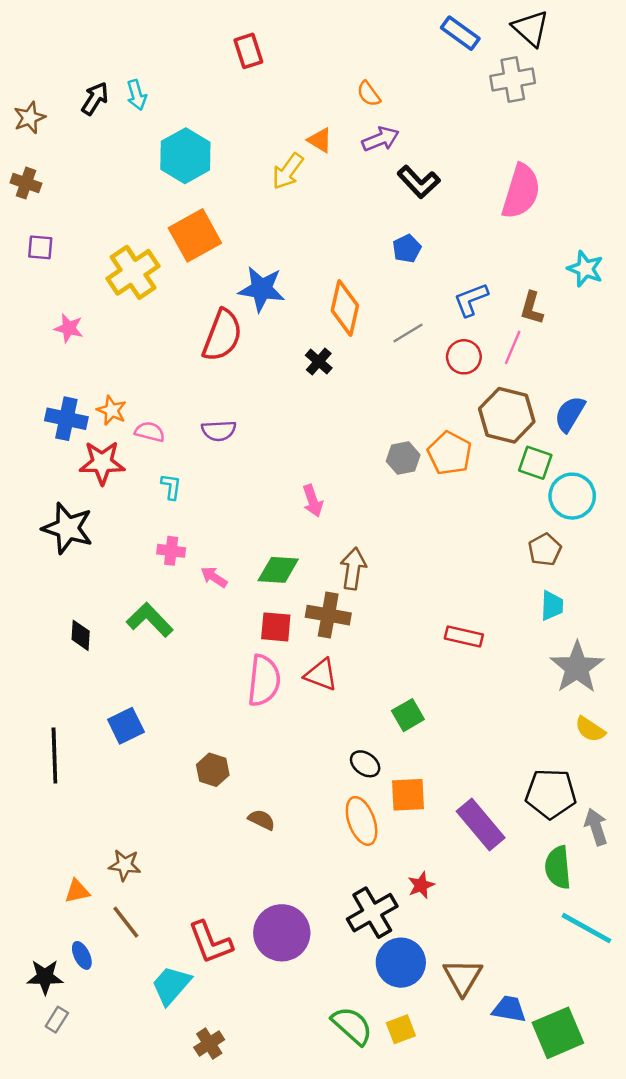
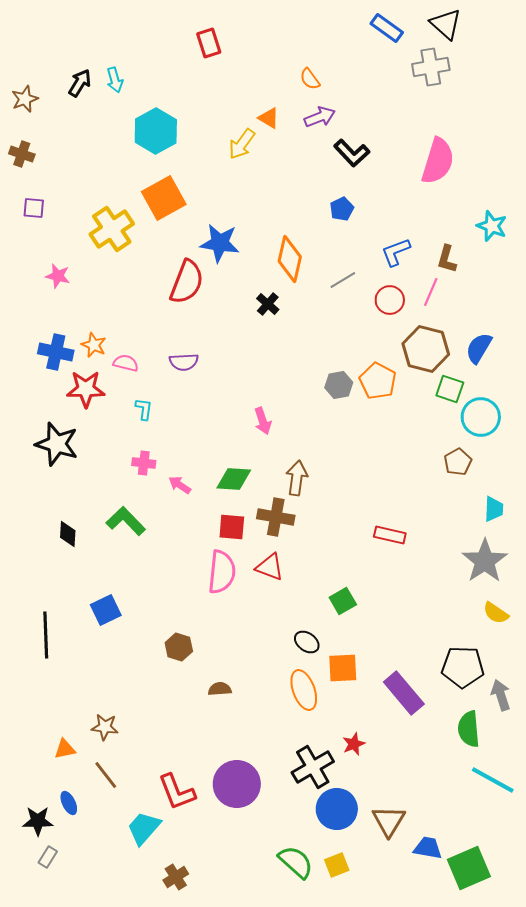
cyan trapezoid: (552, 606) -> (494, 509), moved
brown semicircle: (262, 820) -> (220, 689), turned -30

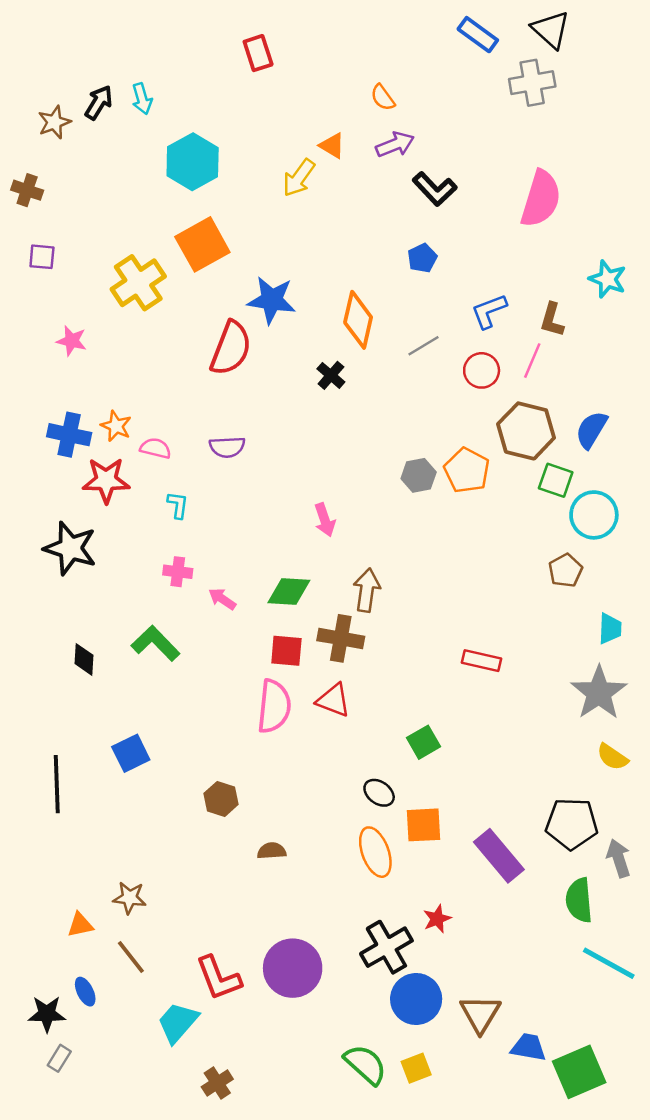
brown star: (25, 99) -> (54, 122), moved

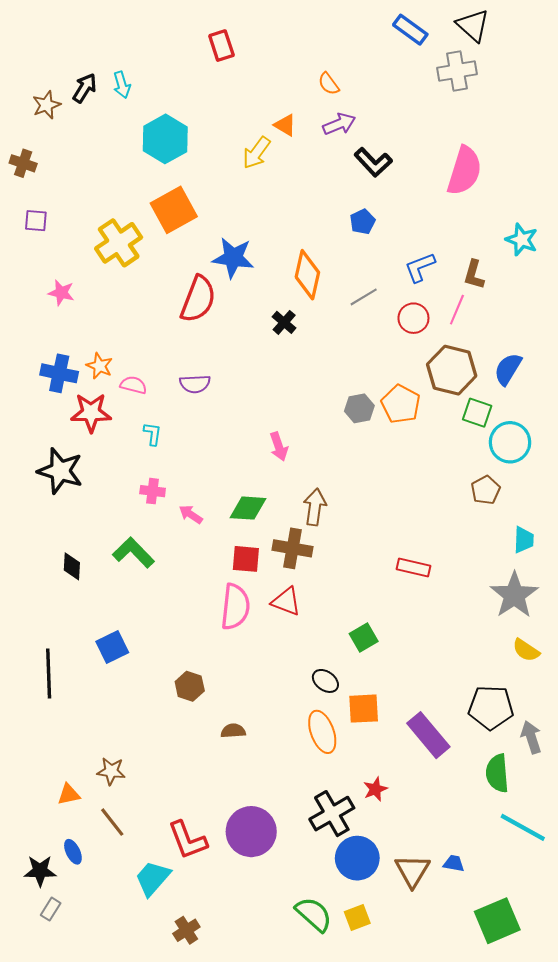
blue trapezoid: (528, 1047) -> (454, 863), moved, size x0.7

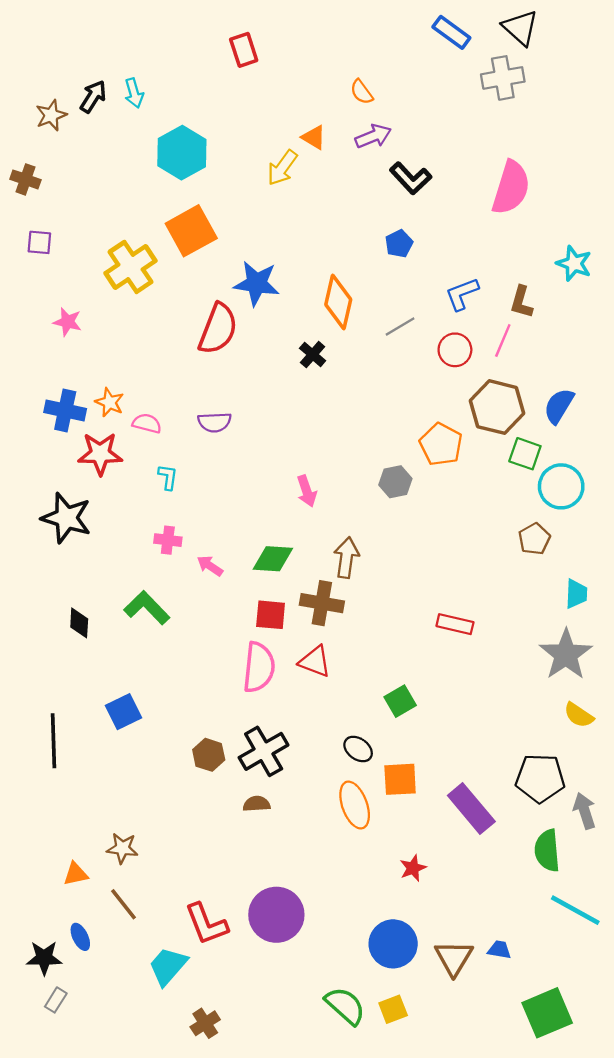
gray hexagon: (359, 408) -> (395, 482), moved
black cross: (332, 814) -> (264, 751), moved

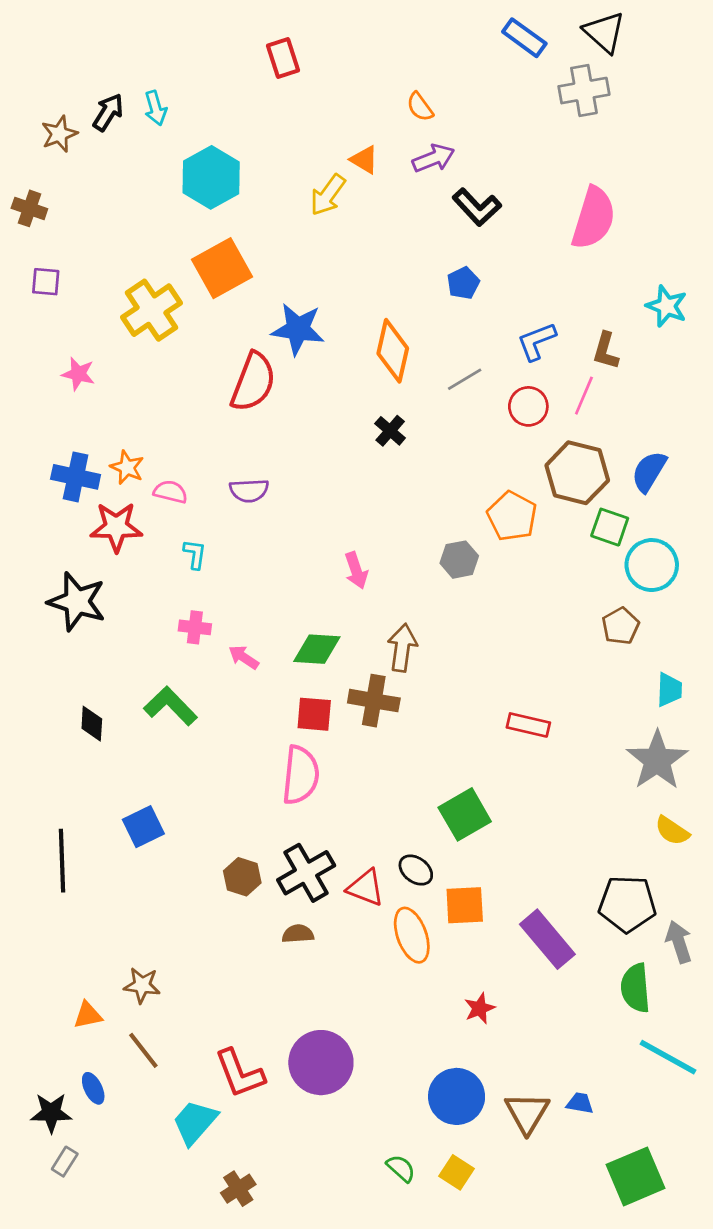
black cross: (313, 355) -> (390, 431), moved
red triangle: (315, 661) -> (366, 888), moved
green square: (400, 701) -> (465, 814), size x1.4
green semicircle: (345, 1006) -> (401, 1168), size x0.6
yellow square: (393, 1009) -> (457, 1172), turned -36

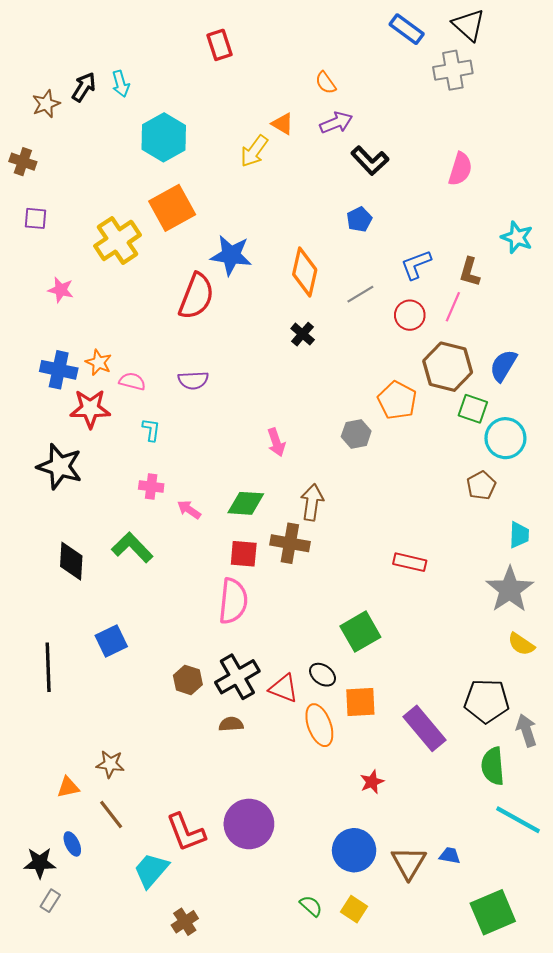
pink semicircle: (593, 218) -> (460, 169), size x0.7
black diamond: (92, 724) -> (71, 561), size x1.4

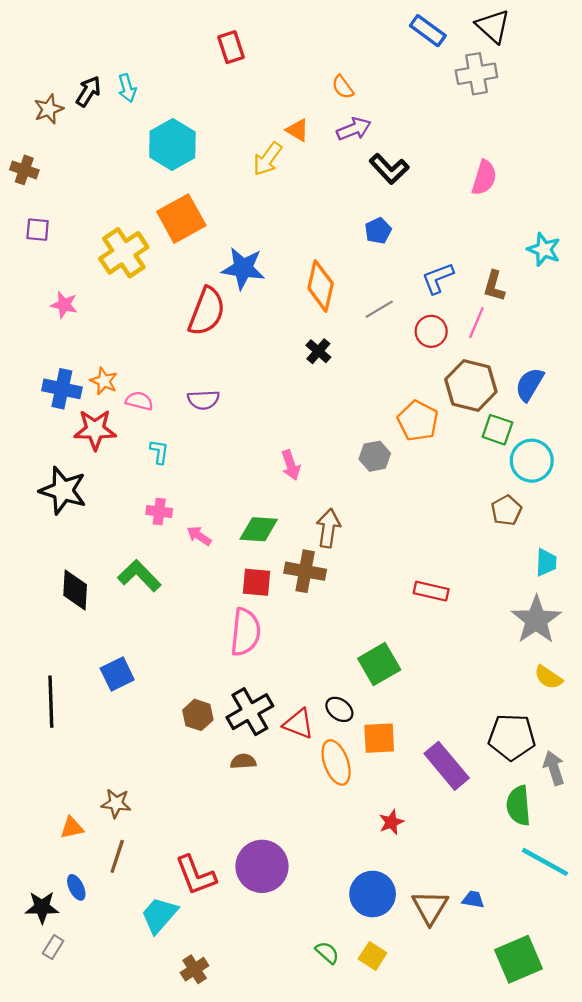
brown line: (111, 814) -> (117, 856), turned 56

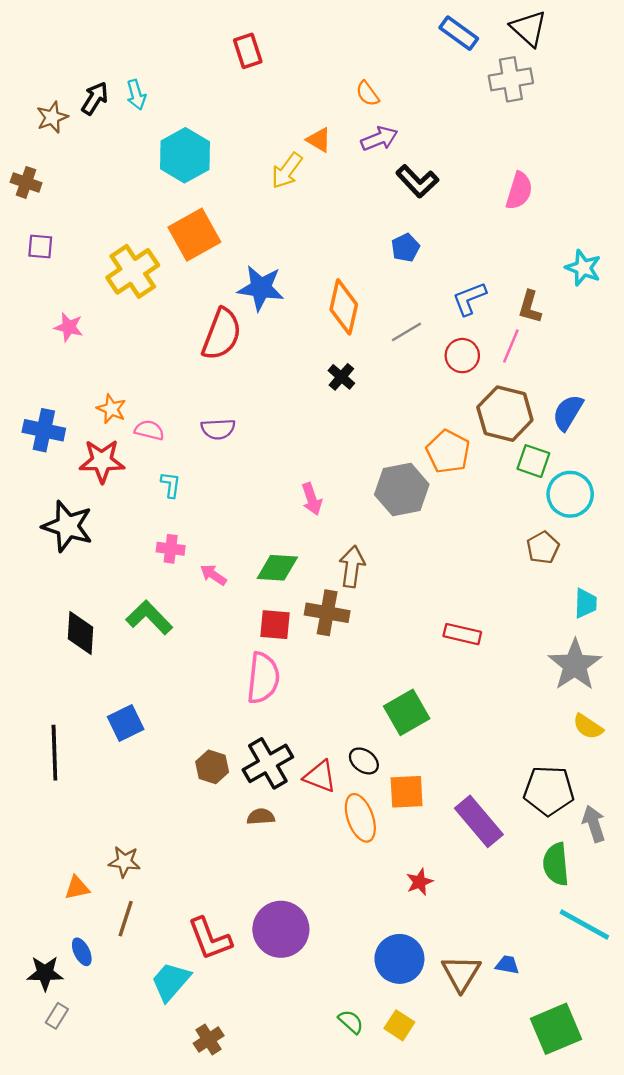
blue cross: (62, 389) -> (44, 430), moved
gray hexagon: (375, 456) -> (402, 489), size x1.6

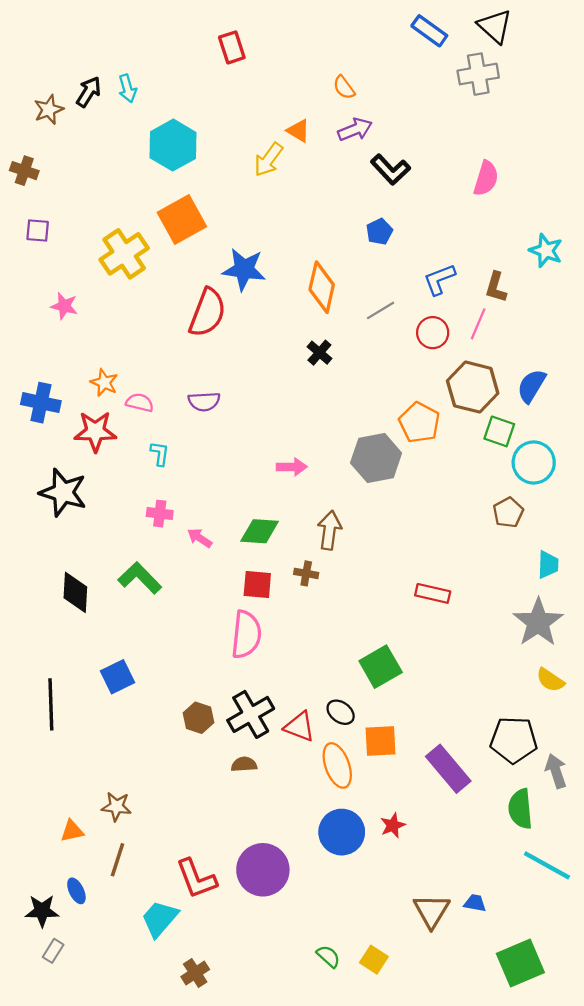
pink arrow: (312, 499) -> (292, 467), turned -72
brown cross: (327, 613) -> (306, 573), size x0.6
blue circle: (399, 959) -> (342, 832), moved

